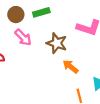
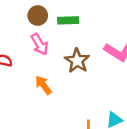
orange arrow: (70, 67) -> (43, 85), moved

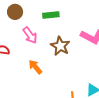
brown circle: (38, 16) -> (15, 12), moved

